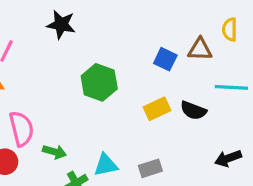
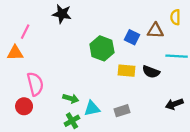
green hexagon: (99, 82) -> (102, 48), moved
yellow rectangle: (157, 109) -> (126, 71), turned 30
green arrow: (55, 152) -> (71, 98), moved

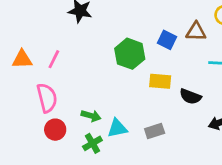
pink line: (25, 32) -> (54, 59), moved
black semicircle: (151, 72) -> (190, 96), moved
red circle: (24, 106) -> (55, 130), moved

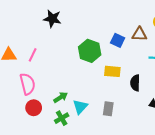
black semicircle: (190, 96) -> (135, 83), turned 70
green arrow: (91, 116) -> (61, 97), turned -48
cyan triangle: (117, 128) -> (80, 107), turned -35
gray rectangle: (155, 131) -> (108, 109), turned -64

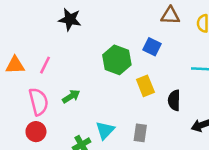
brown triangle: (139, 34) -> (170, 16), moved
yellow rectangle: (112, 71) -> (145, 86), turned 63
green arrow: (61, 97) -> (71, 96), moved
red circle: (34, 108) -> (36, 132), moved

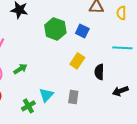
green hexagon: (117, 60) -> (55, 29), moved
yellow rectangle: (145, 86) -> (77, 61), turned 56

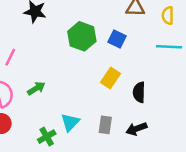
cyan line: (122, 48) -> (169, 47), moved
black arrow: (120, 91) -> (136, 129), moved

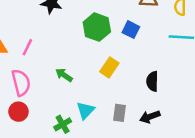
yellow rectangle: (110, 78) -> (109, 67), moved
green arrow: (36, 88) -> (64, 75), moved, turned -114

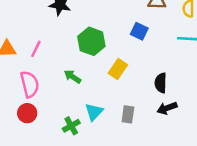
green hexagon: (97, 27) -> (91, 41), moved
black arrow: (150, 117) -> (167, 108), moved

